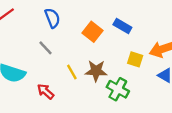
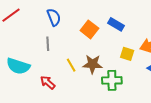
gray line: (46, 48) -> (48, 44), turned 40
green cross: (118, 89) -> (112, 80), turned -30

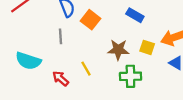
orange square: (89, 29) -> (91, 20), moved
brown star: (93, 64) -> (118, 50), moved
yellow line: (71, 65) -> (86, 69), moved

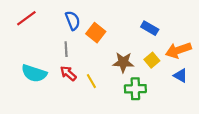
blue rectangle: (135, 15) -> (150, 28), moved
yellow square: (147, 47) -> (152, 60), turned 32
red arrow: (61, 79) -> (68, 73), moved

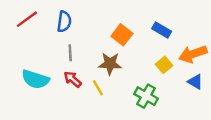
blue semicircle: (73, 21) -> (64, 22), moved, turned 30
orange square: (96, 33) -> (122, 35), moved
brown star: (123, 62) -> (110, 64), moved
green cross: (135, 89) -> (146, 96), turned 30

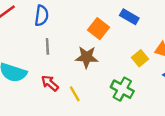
blue rectangle: (162, 30) -> (129, 17), moved
red arrow: (73, 79) -> (50, 83), moved
yellow line: (98, 88) -> (75, 94), moved

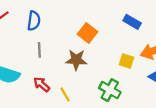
blue rectangle: (129, 17) -> (132, 22), moved
yellow square: (140, 58) -> (127, 61), turned -32

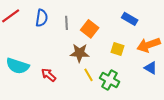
gray line: (39, 50) -> (67, 23), moved
yellow square: (127, 61) -> (118, 49), moved
yellow line: (65, 94) -> (89, 75), moved

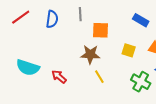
gray line: (67, 23) -> (80, 14), moved
orange square: (90, 29) -> (100, 30), turned -36
green cross: (110, 80) -> (141, 82), moved

